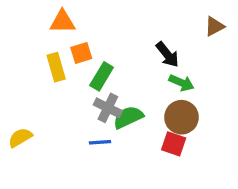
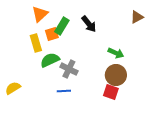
orange triangle: (62, 22) -> (40, 14), turned -42
black arrow: (167, 55) -> (89, 24), moved
green rectangle: (102, 76) -> (62, 26), moved
green semicircle: (128, 117) -> (50, 60), moved

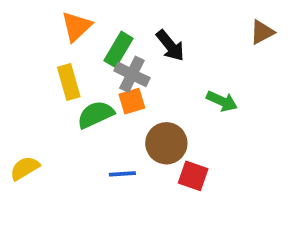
orange square: (52, 34) -> (132, 101), moved
gray cross: (69, 69) -> (132, 74), moved
brown circle: (116, 75) -> (166, 143), moved
red square: (111, 92) -> (193, 176), moved

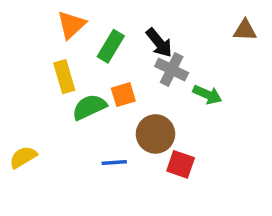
brown triangle: (262, 32) -> (245, 30), turned 30
gray cross: (132, 74) -> (172, 70), moved

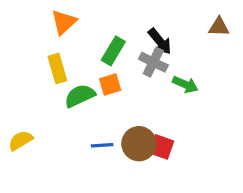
black arrow: (159, 43) -> (160, 41), moved
green rectangle: (111, 46) -> (113, 51), moved
brown circle: (156, 134) -> (139, 144), moved

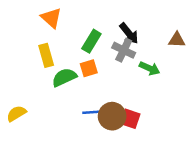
orange triangle: (64, 22) -> (51, 18), turned -35
brown triangle: (219, 27) -> (177, 40), moved
blue line: (102, 145) -> (91, 112), moved

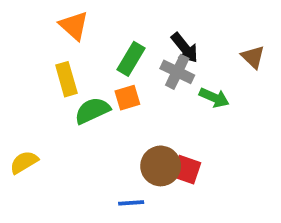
brown triangle: (177, 40) -> (253, 57), turned 42
blue line: (91, 112) -> (131, 203), moved

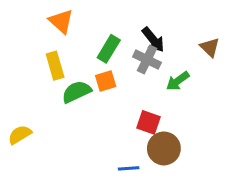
green arrow: (214, 98) -> (178, 81), turned 120
brown circle: (161, 166) -> (164, 148), moved
red square: (186, 170) -> (149, 122), moved
blue line: (131, 203) -> (129, 168), moved

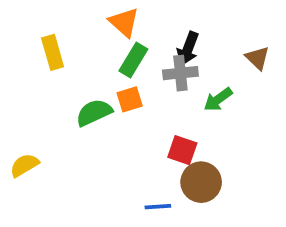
orange triangle: (61, 21) -> (124, 22), moved
black arrow: (153, 40) -> (188, 49), turned 60
gray cross: (147, 60) -> (180, 73), turned -32
yellow rectangle: (55, 66) -> (53, 52), moved

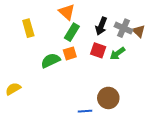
gray cross: (180, 73) -> (123, 28), moved, turned 30
red square: (182, 150) -> (98, 50), moved

